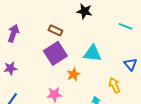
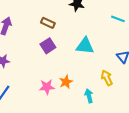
purple square: (55, 53) -> (48, 46), size x0.7
orange star: (73, 74) -> (66, 82), moved

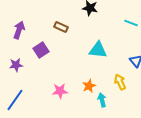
purple square: (48, 46) -> (41, 50), moved
orange star: (66, 82) -> (89, 86), moved

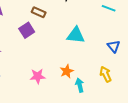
purple square: (41, 50) -> (27, 30), moved
yellow arrow: (120, 82) -> (106, 74), moved

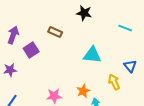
purple square: (27, 30) -> (31, 50), moved
yellow arrow: (106, 74) -> (114, 82), moved

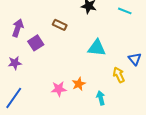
cyan line: (125, 28) -> (125, 11), moved
orange star: (83, 91) -> (79, 84), moved

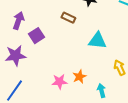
brown rectangle: (60, 25) -> (68, 18), moved
purple star: (15, 63) -> (15, 56), size x1.5

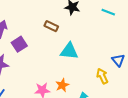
cyan triangle: (97, 41) -> (69, 51), moved

